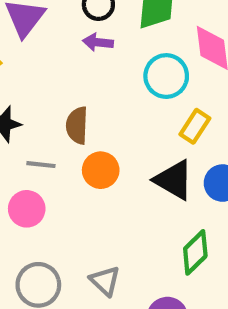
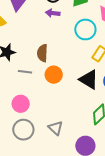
pink circle: (27, 209) -> (21, 104), moved

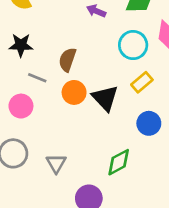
black triangle: (89, 80) -> (105, 98), moved
pink circle: (21, 104) -> (21, 106), moved

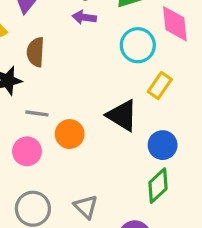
brown semicircle: (67, 60) -> (36, 52), moved
orange circle: (74, 92) -> (70, 134), moved
blue circle: (149, 123) -> (163, 145), moved

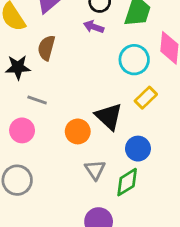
orange circle: (70, 134) -> (78, 131), moved
gray triangle: (86, 207) -> (95, 170), moved

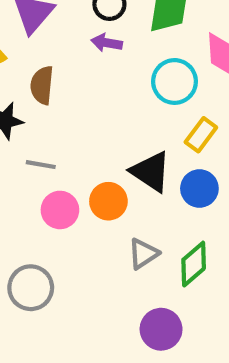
pink circle: (22, 130) -> (60, 210), moved
blue circle: (138, 149) -> (199, 188), moved
gray triangle: (95, 170) -> (143, 254), turned 40

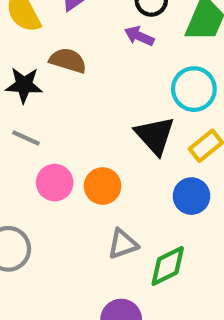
brown semicircle: (42, 85) -> (68, 60), turned 87
gray line: (41, 165) -> (26, 138), moved
black triangle: (151, 172) -> (155, 135), moved

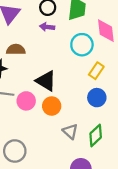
black triangle: (155, 135) -> (46, 81), moved
pink circle: (55, 183) -> (26, 101), moved
gray triangle: (123, 244) -> (70, 131), turned -42

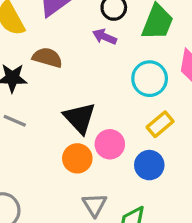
pink circle: (26, 101) -> (110, 144), moved

